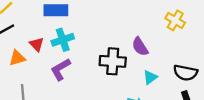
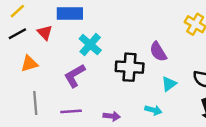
cyan cross: (63, 40) -> (90, 45), moved, turned -30
red triangle: (37, 44) -> (45, 33), moved

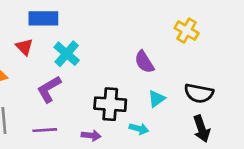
red triangle: (45, 33) -> (24, 47), moved
black cross: (130, 67) -> (110, 104), moved

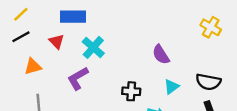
yellow cross: (187, 31) -> (211, 27), moved
black cross: (110, 104) -> (131, 91), size x0.7

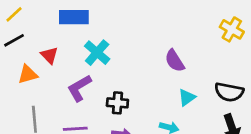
red triangle: (56, 42) -> (49, 55), moved
black cross: (131, 91) -> (117, 103), moved

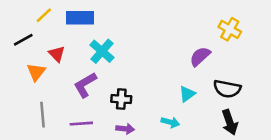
yellow line: (14, 14) -> (44, 15), moved
purple semicircle: (175, 61) -> (200, 56), moved, turned 80
orange triangle: (28, 74) -> (36, 72), turned -36

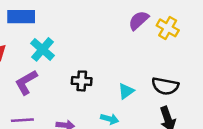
purple semicircle: (200, 56) -> (139, 20), moved
black cross: (121, 99) -> (82, 81), moved

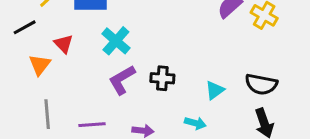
purple L-shape: (26, 82) -> (122, 80), moved

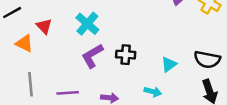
orange triangle: (40, 65) -> (24, 43), turned -42

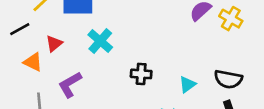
red triangle: (44, 26) -> (54, 44), turned 35
purple L-shape: (92, 56) -> (70, 85), moved

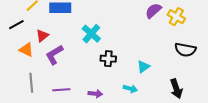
cyan cross: (100, 41) -> (91, 34), moved
black semicircle: (228, 79) -> (185, 50), moved
purple L-shape: (70, 85) -> (54, 55), moved

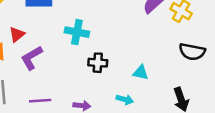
cyan cross: (91, 34) -> (77, 32), turned -30
cyan triangle: (143, 67) -> (141, 73), turned 48

